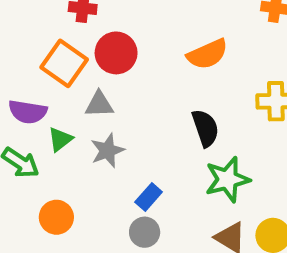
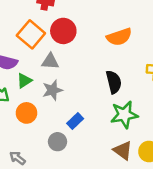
orange circle: (56, 217) -> (26, 113), moved
gray circle: (145, 232) -> (58, 142), moved

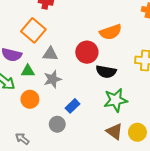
red circle: (63, 31) -> (87, 52), moved
green triangle: (24, 81) -> (28, 71), turned 32
black semicircle: (114, 82) -> (106, 72), turned 114

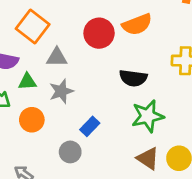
red circle: (87, 52) -> (99, 33), moved

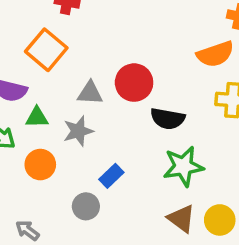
orange semicircle: (137, 24) -> (215, 54), moved
red circle: (99, 33) -> (134, 83), moved
gray triangle: (57, 57) -> (90, 93), moved

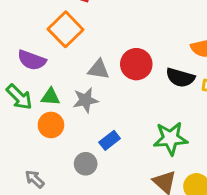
green triangle: (37, 117) -> (50, 97), moved
black semicircle: (168, 119) -> (180, 78), moved

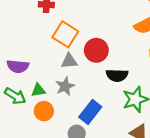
orange square: (66, 29) -> (65, 34), moved
black semicircle: (180, 78) -> (117, 75), moved
blue rectangle: (110, 140) -> (90, 112), size x1.5

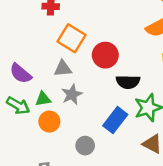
gray triangle: (69, 61) -> (63, 69), moved
purple semicircle: (18, 66) -> (21, 73), turned 35
blue rectangle: (90, 112) -> (115, 120), moved

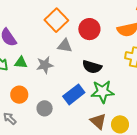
red circle: (105, 55) -> (89, 29), moved
gray triangle: (63, 69) -> (65, 46), moved
orange circle: (49, 122) -> (19, 95), moved

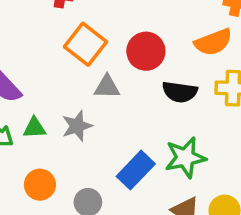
black semicircle: (92, 67) -> (180, 92), moved

